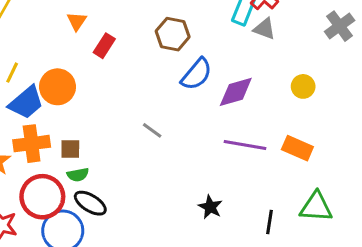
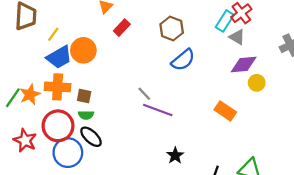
purple diamond: (236, 92) -> (244, 64), moved
purple line: (245, 145) -> (158, 110), moved
orange rectangle: (297, 148) -> (225, 111), moved

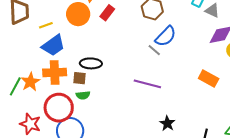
yellow line: (53, 34) -> (46, 25), turned 40
orange circle: (83, 50) -> (78, 14), moved
gray line: (144, 94) -> (154, 50), moved
black ellipse: (91, 137) -> (91, 63), moved, turned -35

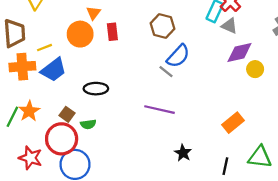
red rectangle: (107, 13) -> (112, 32), turned -42
orange cross: (55, 72) -> (22, 67), moved
brown square: (79, 78) -> (67, 114), moved, turned 32
orange rectangle: (209, 79) -> (233, 123), moved, turned -66

